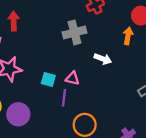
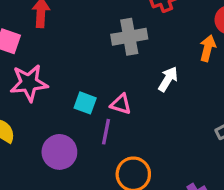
white arrow: (103, 59) -> (168, 79), turned -84
purple circle: (18, 114) -> (59, 152), moved

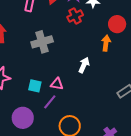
gray cross: (129, 37) -> (42, 42), moved
purple line: (106, 132) -> (50, 102), turned 35

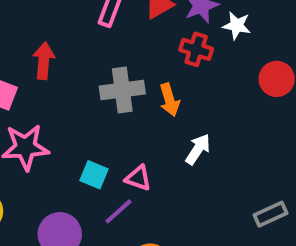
red cross: (75, 16) -> (196, 49), turned 35
orange arrow: (106, 43) -> (169, 100), moved, turned 147

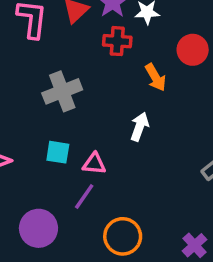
orange arrow: (169, 100) -> (155, 77), moved
cyan square: (94, 175) -> (58, 152), moved

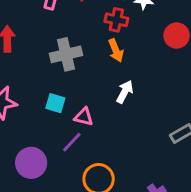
orange arrow: (155, 77) -> (116, 50), moved

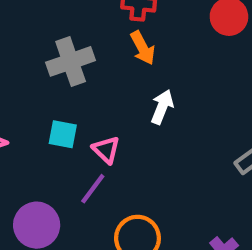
pink triangle: (84, 117) -> (106, 150), turned 36

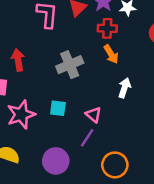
cyan square: (63, 134) -> (58, 108), moved

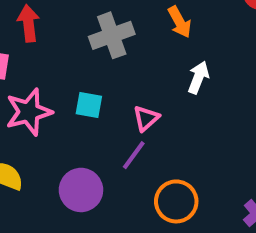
pink triangle: (94, 115) -> (146, 118), turned 35

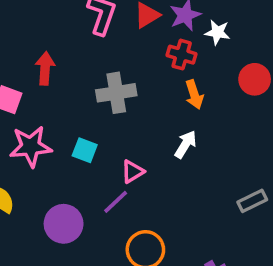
orange arrow: (180, 22) -> (194, 95), moved

